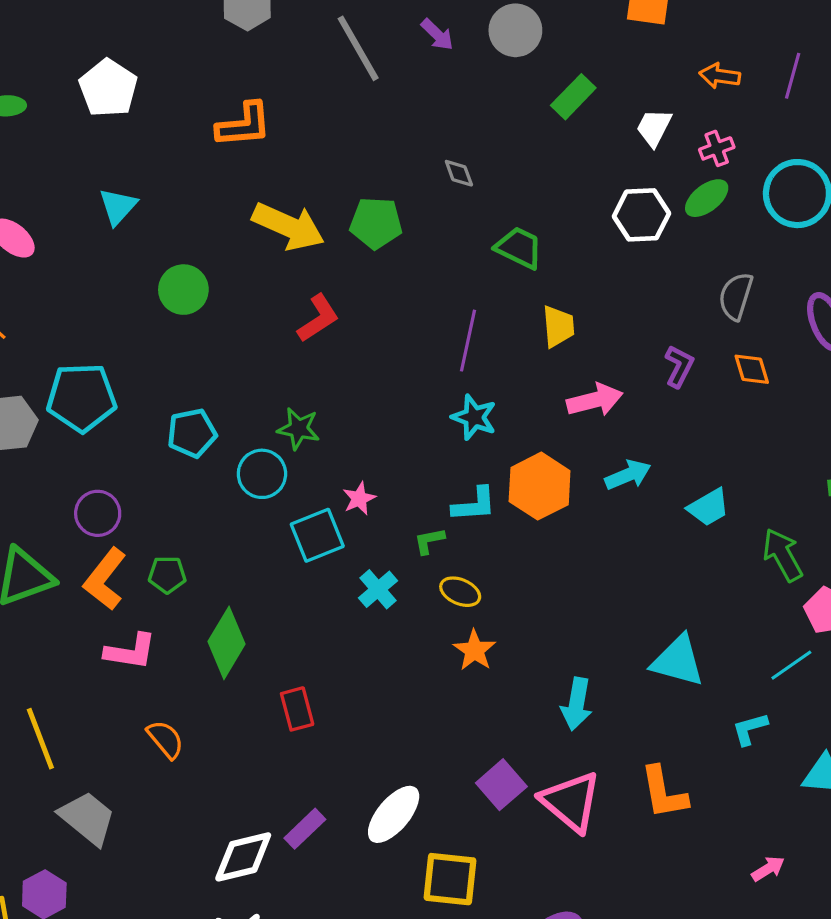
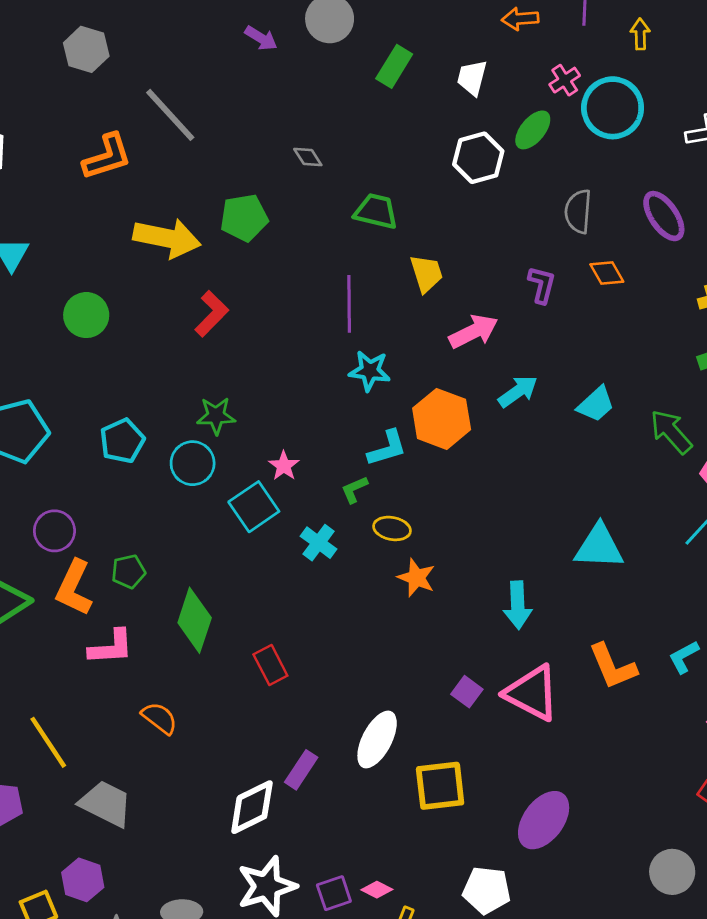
gray line: (358, 48) -> (170, 115), moved
pink cross: (717, 148) -> (565, 80), moved
cyan L-shape: (750, 729) -> (684, 657), moved
purple square: (501, 785) -> (467, 692), size x0.7

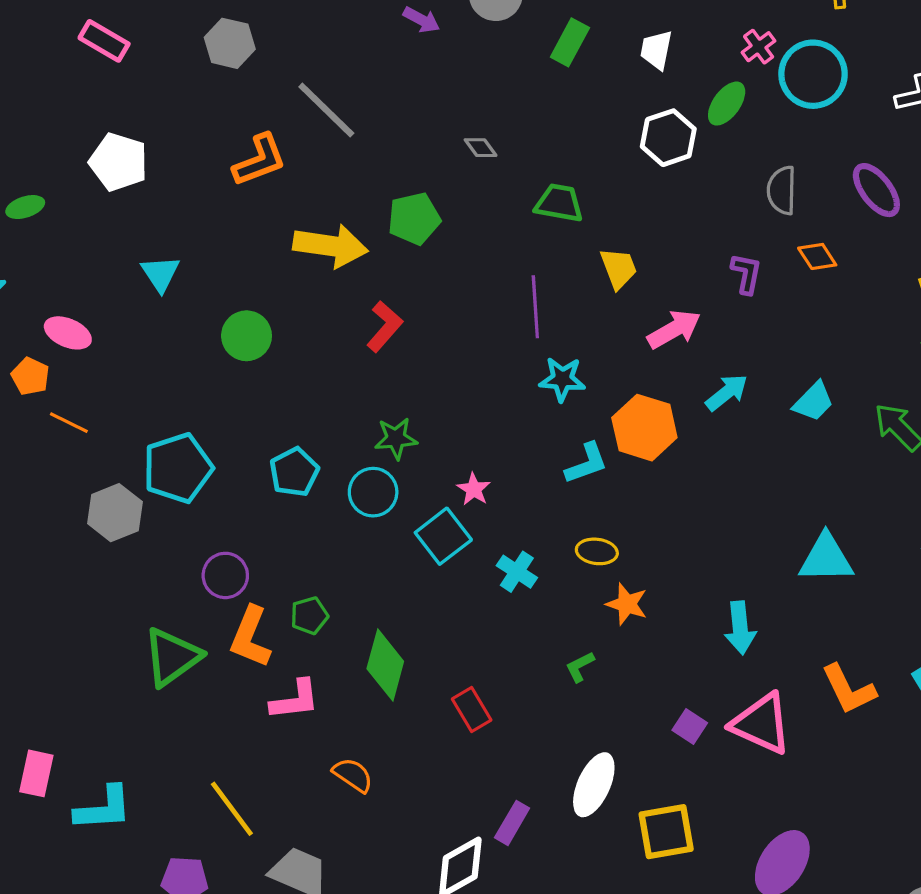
green L-shape: (354, 489) -> (580, 667), moved

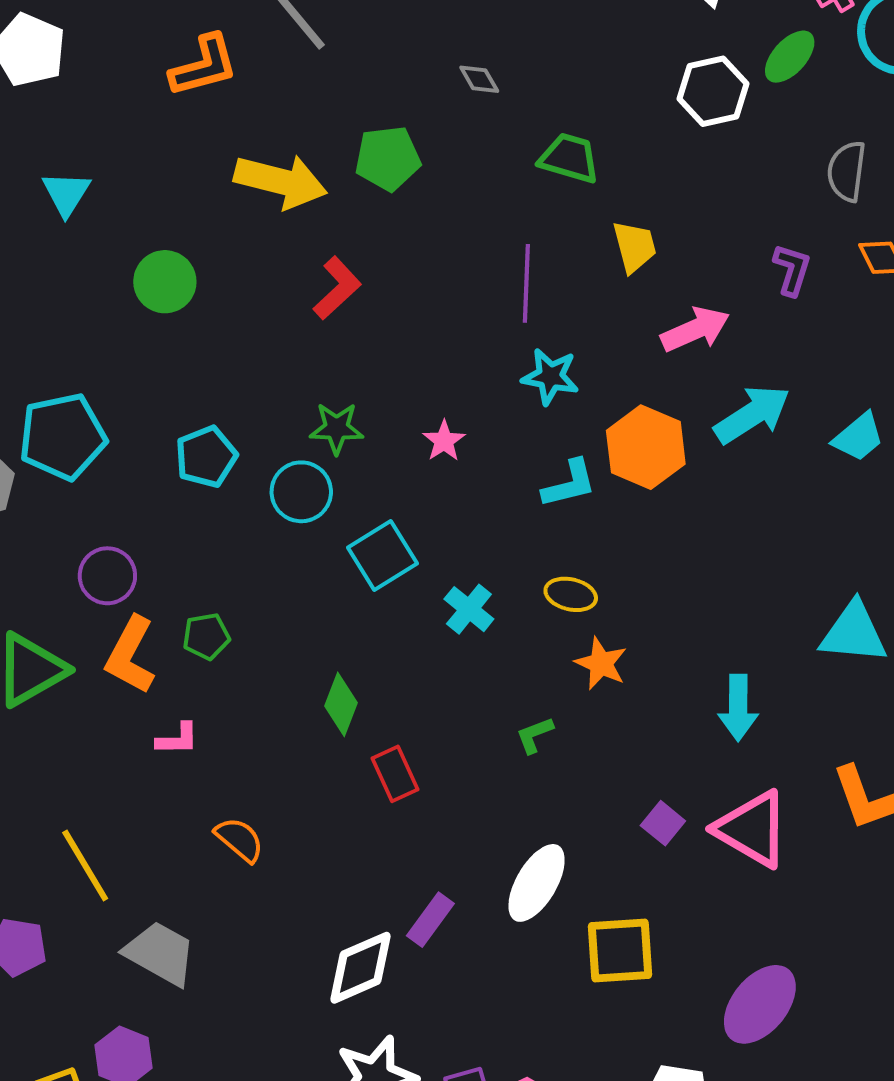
cyan arrow: (727, 393) -> (752, 414), size x1.4
pink star: (474, 489) -> (444, 441), moved
green diamond: (385, 665) -> (341, 704), moved, size x0.7
pink L-shape: (295, 700) -> (177, 739), size x0.7

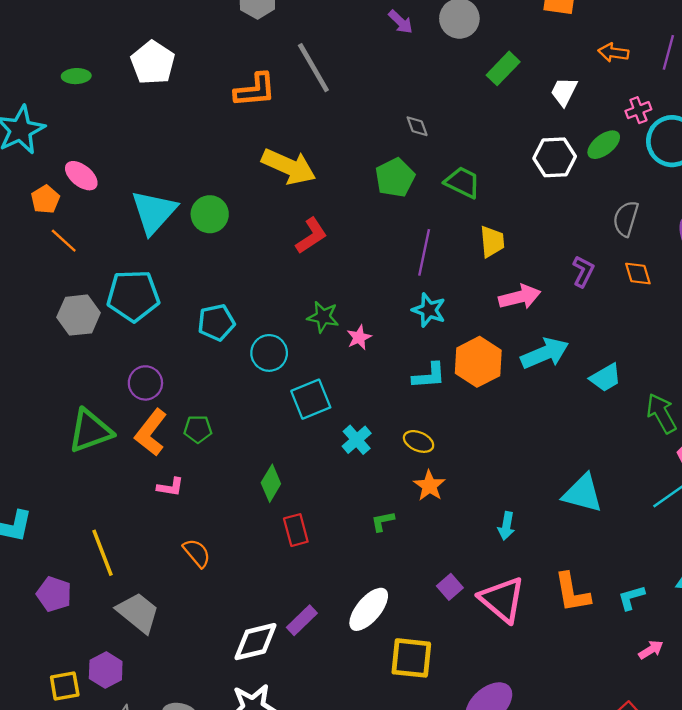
green pentagon: (388, 158) -> (395, 178), moved, turned -30
cyan triangle: (66, 193) -> (154, 212), moved, size x1.6
green star: (337, 428) -> (323, 317), moved
cyan arrow: (738, 708) -> (506, 526), size x0.7

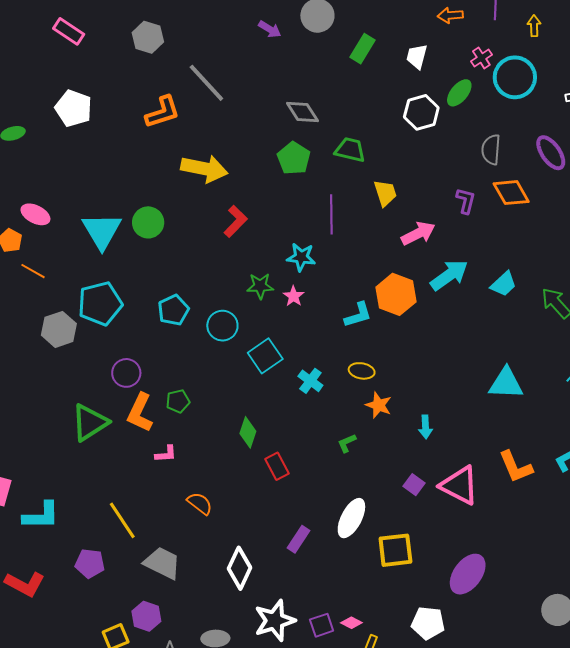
gray diamond: (417, 126) -> (302, 112), size x1.6
orange diamond: (638, 274) -> (511, 193), size x1.5
cyan star: (429, 310) -> (301, 257), moved
cyan arrow: (506, 526) -> (425, 427), moved
white diamond: (255, 642) -> (239, 568), moved, turned -39

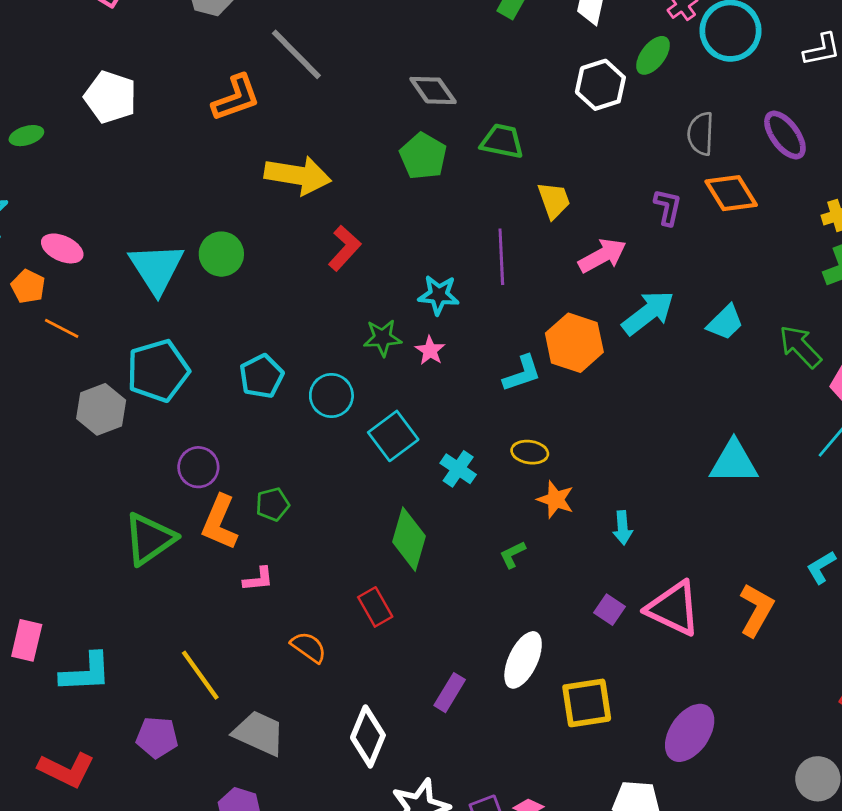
purple line: (331, 214) -> (501, 257), moved
green diamond: (248, 432) -> (409, 539), moved, size x1.4
red rectangle: (277, 466) -> (375, 607), moved
orange L-shape: (516, 467) -> (756, 610), moved, turned -126

